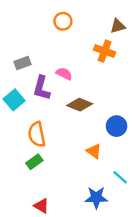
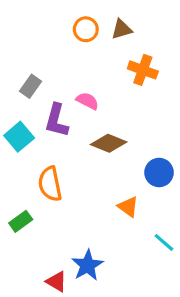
brown triangle: (118, 26) -> (122, 29), moved
gray rectangle: (22, 63) -> (30, 86), turned -35
green rectangle: (34, 162) -> (21, 221), moved
blue star: (96, 198) -> (87, 265), moved, turned -30

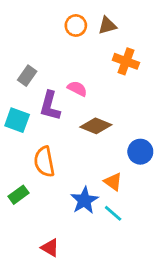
cyan square: (19, 137) -> (17, 120), turned -30
cyan line: (164, 242) -> (113, 213), moved
blue star: (87, 265) -> (84, 200), moved

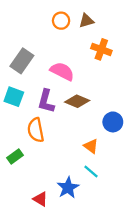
gray rectangle: (27, 76) -> (22, 61), size x1.5
pink semicircle: (77, 89) -> (62, 71), size x1.5
purple L-shape: (50, 106) -> (46, 101), moved
blue star: (84, 200) -> (68, 188), moved

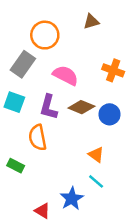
orange circle: (61, 21) -> (45, 35), moved, size x1.5
orange cross: (101, 49) -> (113, 70), moved
blue circle: (113, 122) -> (109, 114), moved
green rectangle: (15, 157) -> (16, 166), turned 63

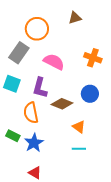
brown diamond: (81, 107) -> (62, 104), moved
cyan line: (96, 181) -> (79, 149), turned -40
blue star: (72, 199) -> (34, 143), moved

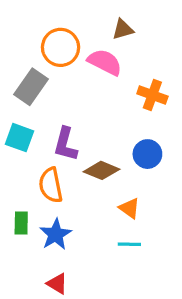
pink semicircle: (54, 62) -> (105, 62), moved
green rectangle: (13, 136) -> (21, 223), turned 64

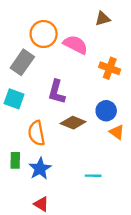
brown triangle: (123, 29) -> (103, 19), moved
purple L-shape: (65, 144) -> (57, 92), moved
orange triangle: (129, 208) -> (117, 132), moved

